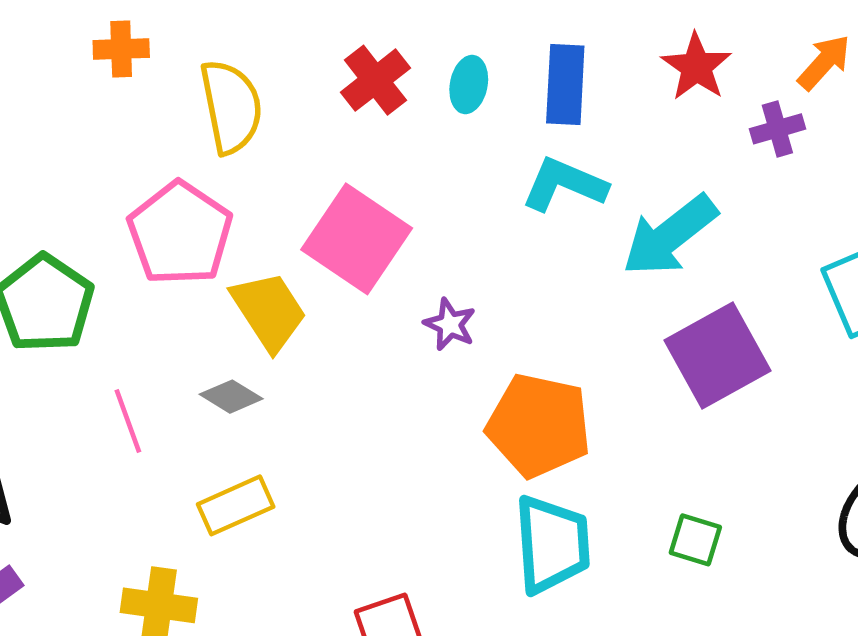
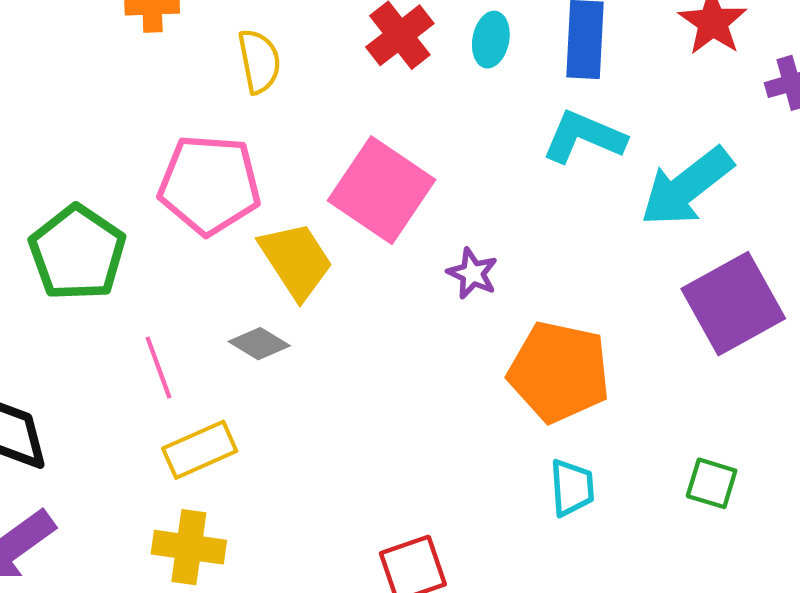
yellow semicircle: (231, 107) -> (259, 61), size x0.7
pink pentagon: (180, 233) -> (209, 185), turned -30
yellow rectangle: (236, 505) -> (200, 450), moved
cyan trapezoid: (552, 544) -> (572, 488), size x0.6

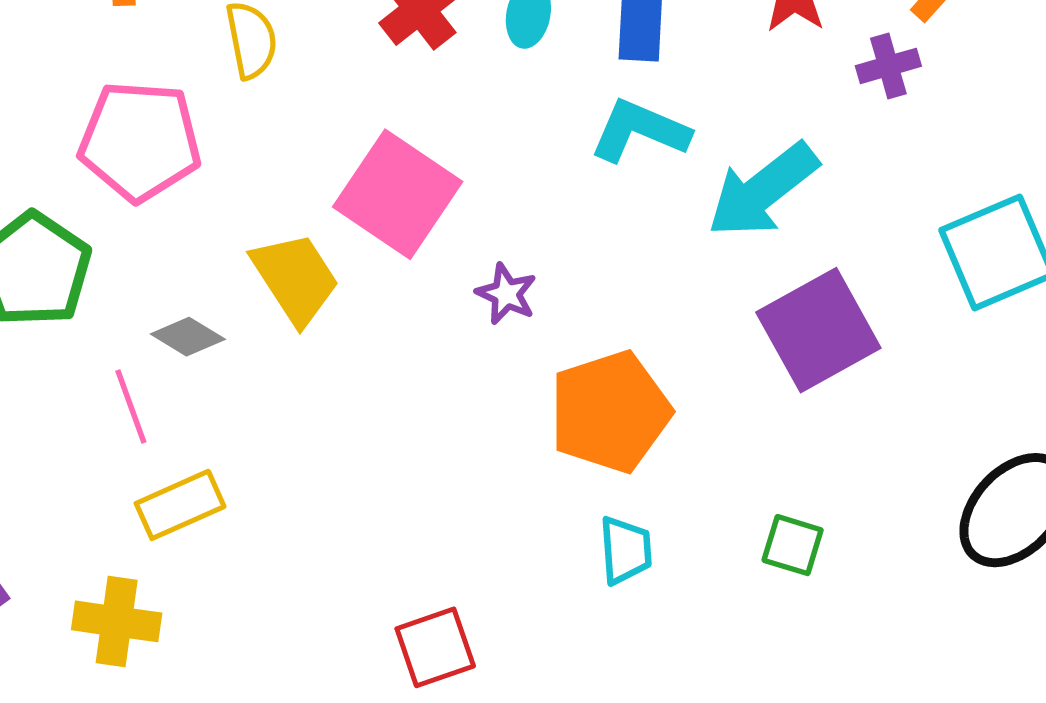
pink pentagon: (209, 185) -> (140, 141), moved
gray diamond: (259, 344) -> (188, 337), moved
orange pentagon: (559, 372) -> (610, 412), turned -30
yellow cross: (189, 547) -> (117, 621), moved

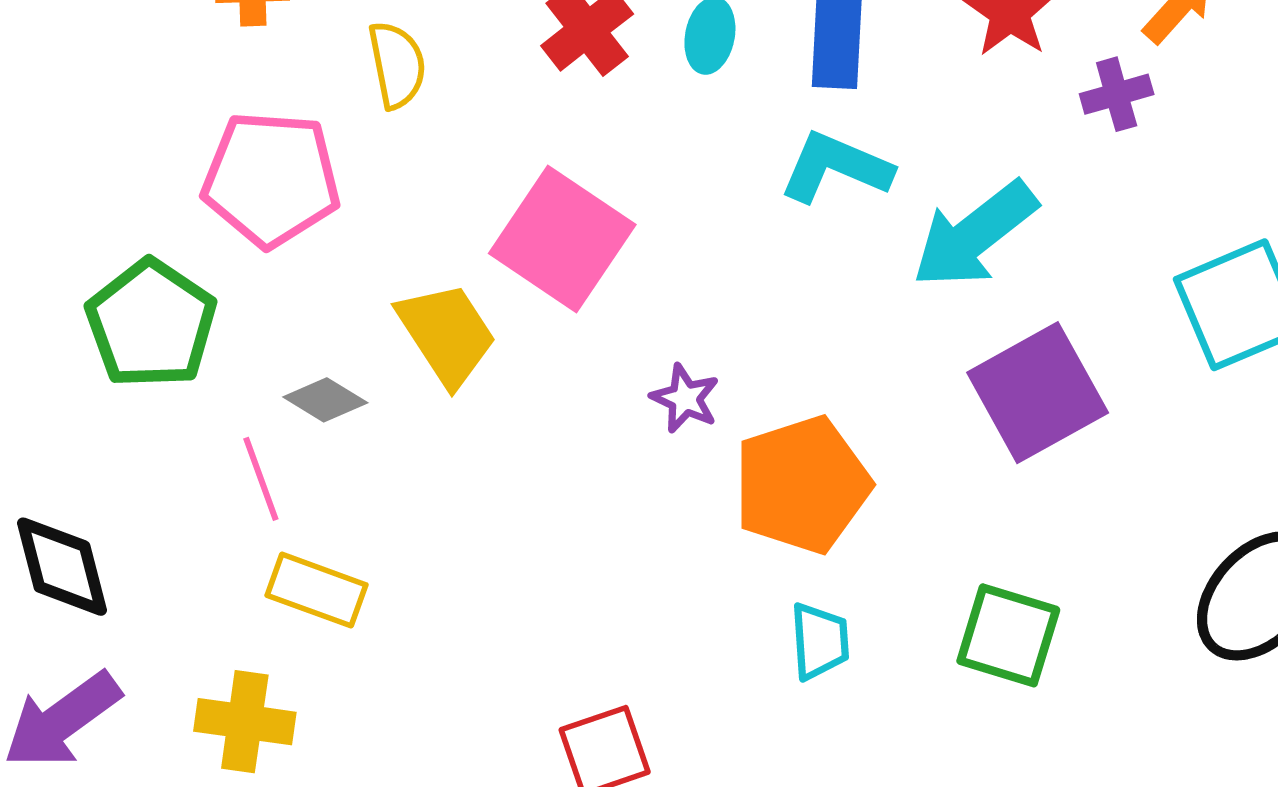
purple star: (506, 294) -> (685, 398), moved
yellow rectangle: (180, 505) -> (316, 590), turned 44
green square: (793, 545) -> (1008, 635), size x1.5

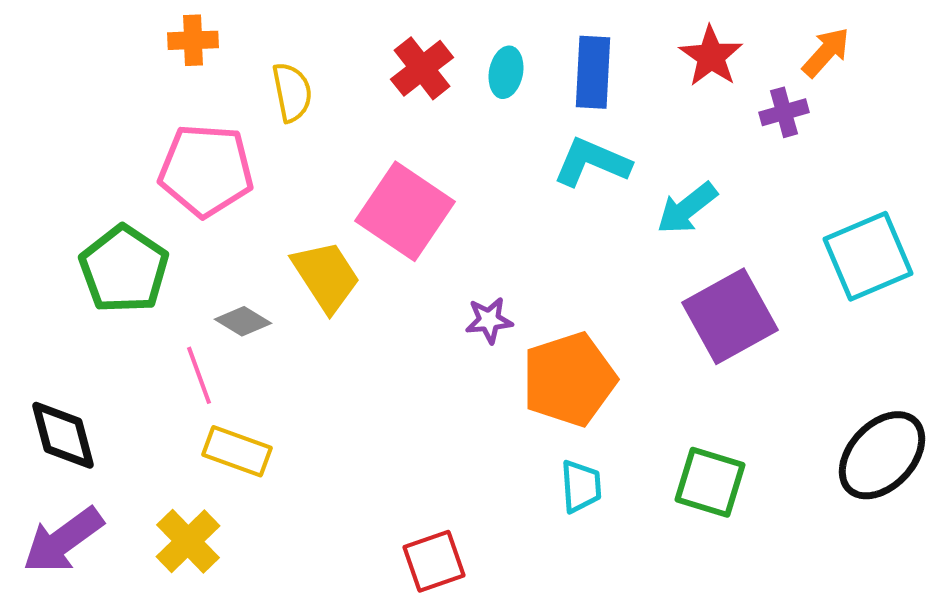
cyan arrow: (975, 235) -> (687, 208), size x0.7
purple star: (685, 398) -> (489, 320), turned -30
yellow cross: (245, 722) -> (188, 541), turned 38

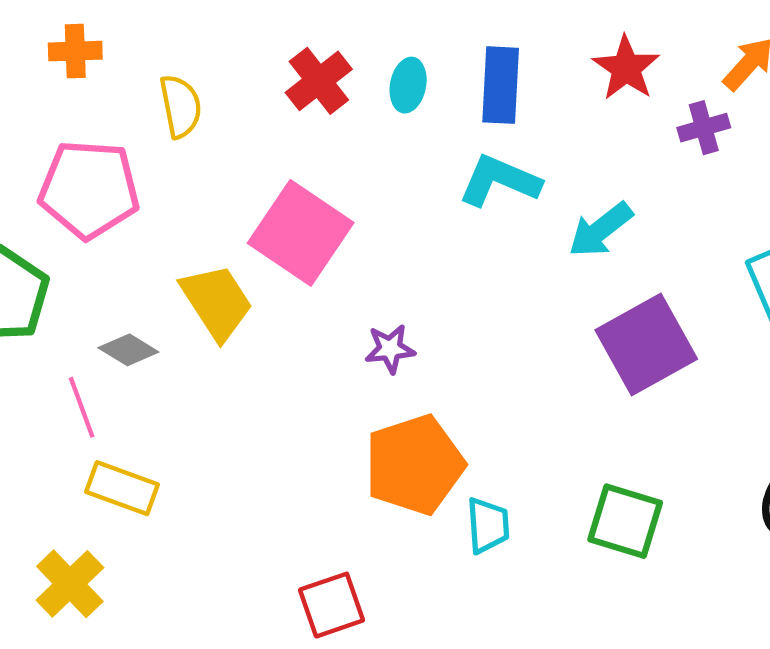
orange pentagon: (569, 379) -> (414, 465), moved

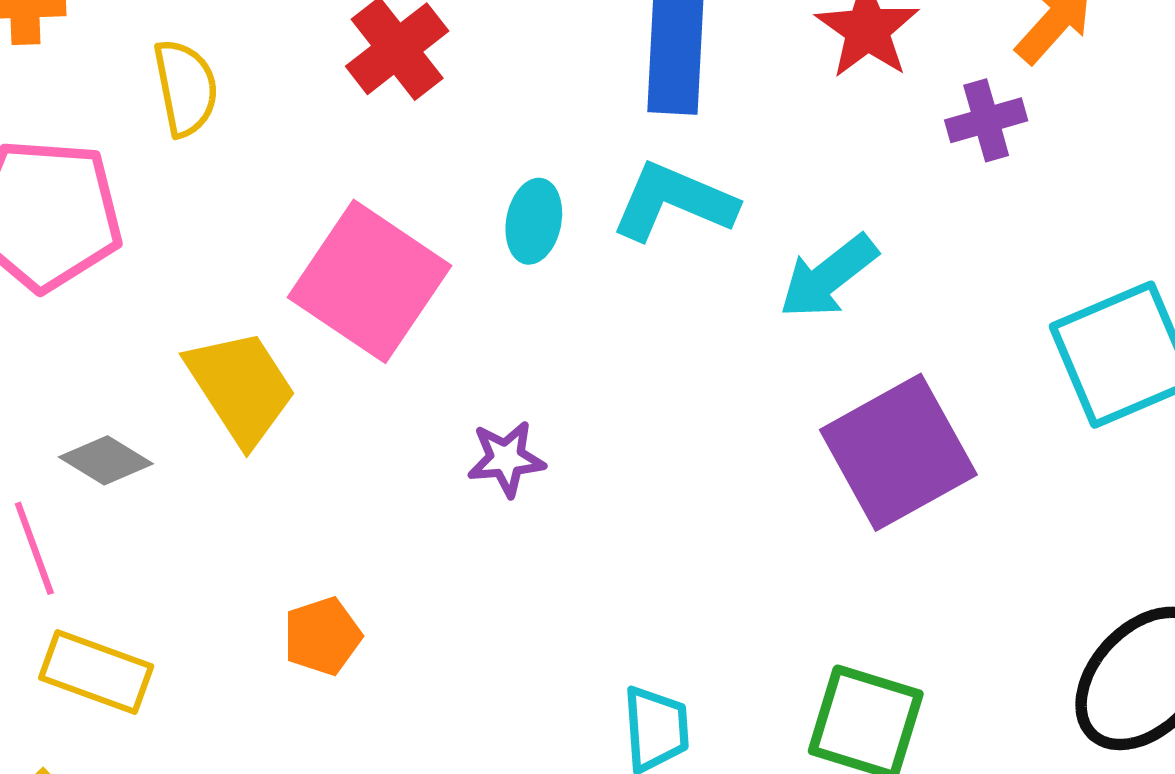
cyan ellipse: (408, 85) -> (534, 221), moved
orange pentagon: (414, 465) -> (322, 636), moved, size x0.5

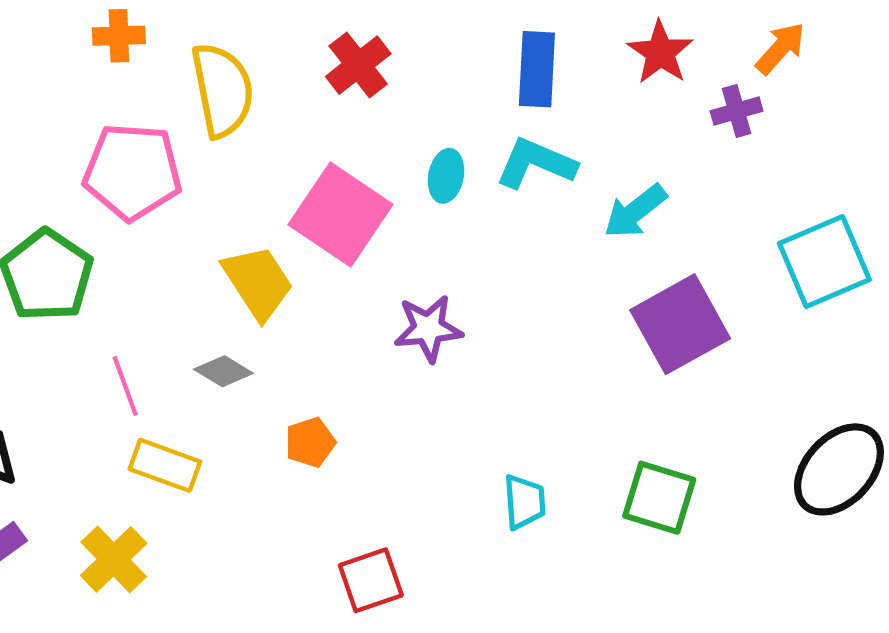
yellow semicircle: (186, 88) -> (222, 90), size x1.5
purple star: (506, 459) -> (428, 328), size x1.4
gray diamond: (106, 460) -> (223, 371), moved

